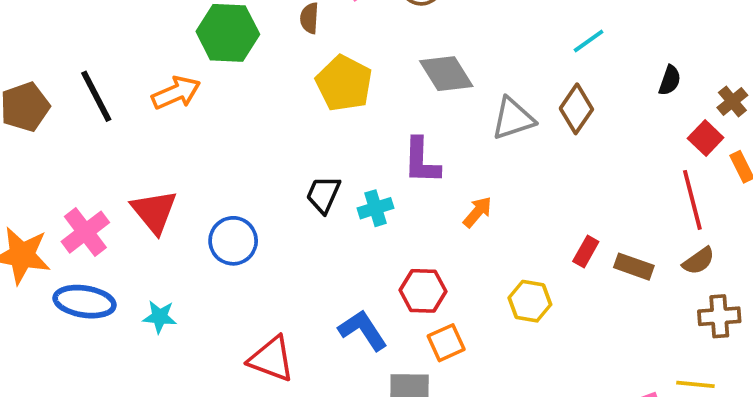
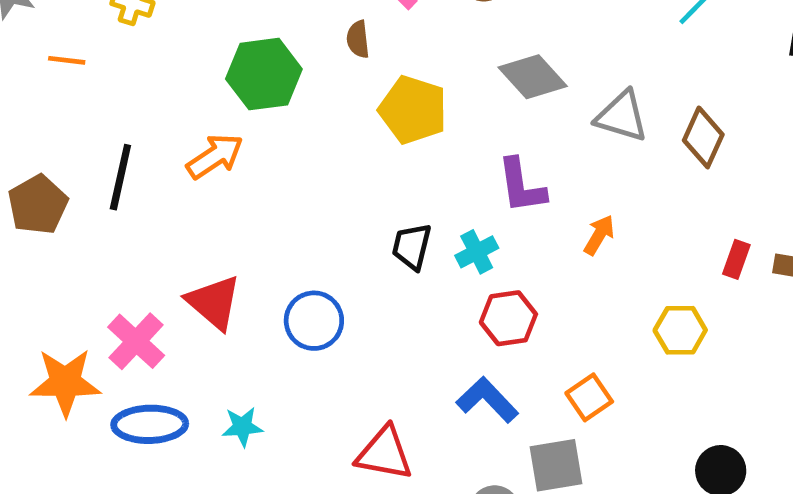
black line: (96, 96) -> (120, 177), turned 50
brown diamond: (576, 109) -> (703, 137), moved
gray triangle: (513, 119) -> (622, 116), turned 45
red hexagon: (423, 291) -> (508, 318), moved

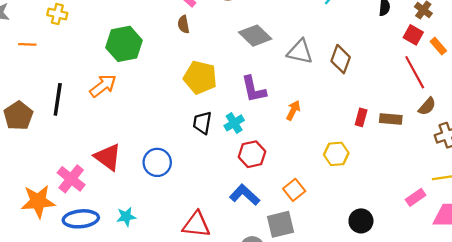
brown semicircle: (358, 39) -> (184, 24), moved
yellow pentagon: (413, 110) -> (200, 77), moved

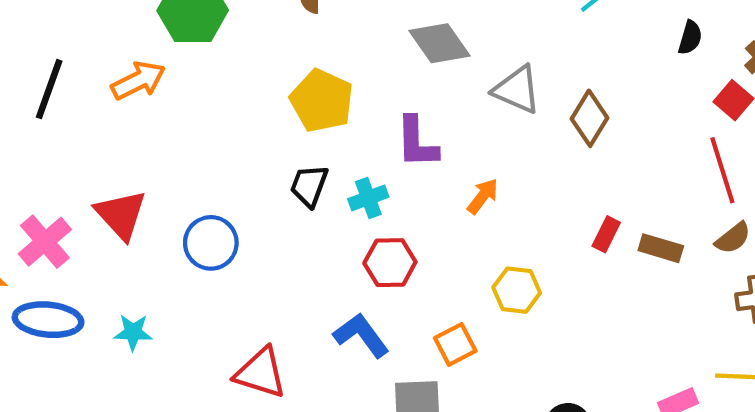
yellow hexagon: (336, 154) -> (517, 290), moved

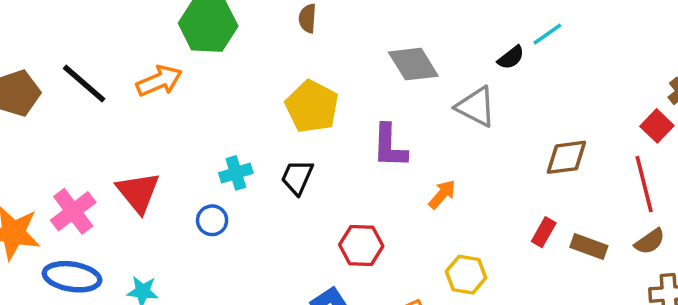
black semicircle: (690, 38) -> (511, 58), moved, turned 32
black line: (49, 89) -> (84, 84), turned -72
brown diamond: (590, 118) -> (566, 157), moved, turned 48
cyan cross: (368, 198) -> (236, 173), moved
blue circle: (211, 243) -> (212, 220), size x0.7

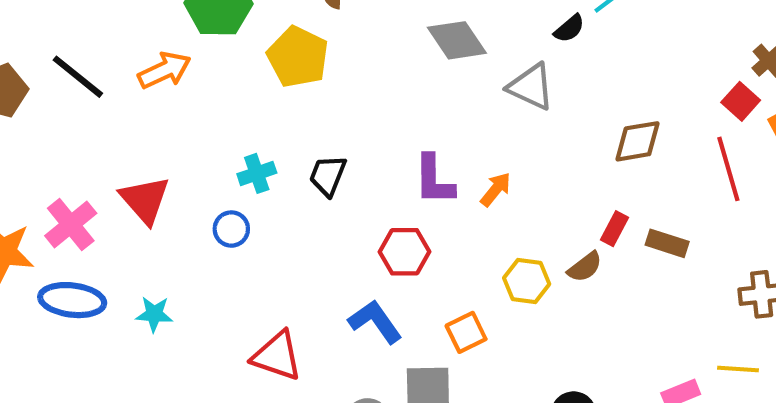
yellow pentagon: (312, 107) -> (298, 57), moved
purple L-shape: (390, 146) -> (434, 180), moved
brown semicircle: (650, 241) -> (585, 267), moved

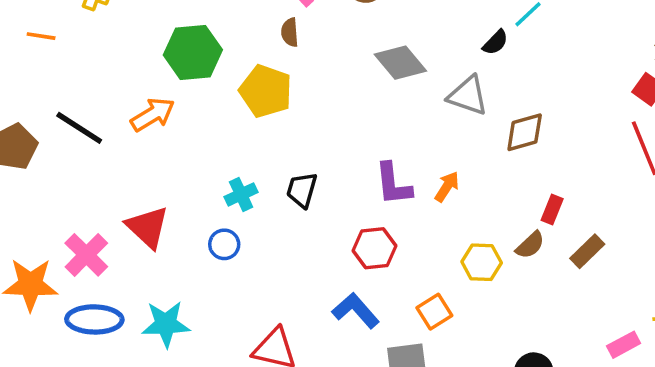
brown diamond: (637, 141) -> (525, 132), moved
brown rectangle: (667, 243) -> (587, 251), moved, turned -56
cyan star: (154, 314) -> (166, 324), size x1.5

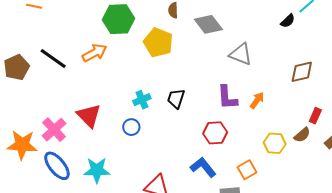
gray diamond: (400, 63) -> (208, 24), moved
gray triangle: (468, 96) -> (241, 54), moved
blue ellipse: (94, 319) -> (57, 166), turned 48

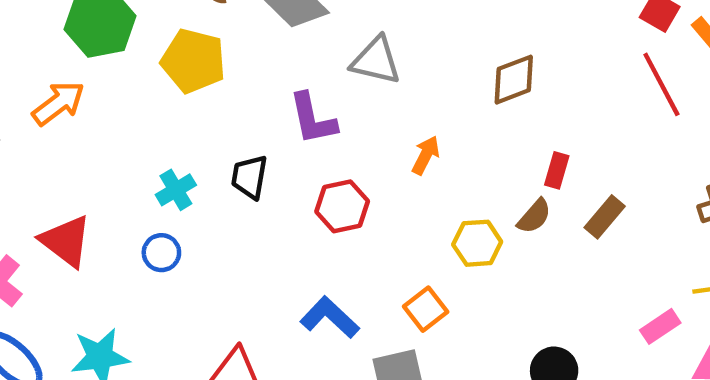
purple L-shape: (227, 98) -> (313, 119), moved
red hexagon: (215, 133) -> (342, 206), moved

